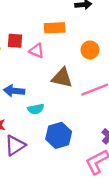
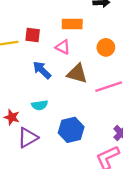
pink triangle: (37, 51) -> (63, 47), moved
blue arrow: (14, 91) -> (42, 70), moved, turned 36
cyan semicircle: (36, 109) -> (40, 105), moved

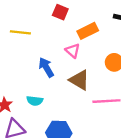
orange rectangle: (72, 24) -> (88, 31), turned -42
red square: (33, 35) -> (60, 12), moved

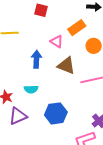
orange rectangle: (88, 31) -> (77, 28), moved
blue arrow: (46, 67) -> (36, 59), turned 42

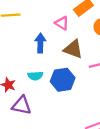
blue hexagon: (56, 113) -> (63, 80), moved
purple triangle: (18, 116) -> (22, 105), turned 36

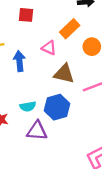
blue arrow: (40, 43) -> (19, 61), moved
purple triangle: (22, 105) -> (37, 131), moved

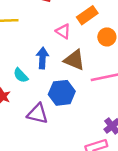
blue arrow: (19, 61) -> (42, 58), moved
cyan semicircle: (28, 106) -> (21, 75), moved, turned 49

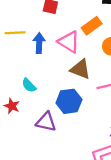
pink triangle: (63, 31) -> (69, 42), size x1.5
blue arrow: (42, 58) -> (39, 43), moved

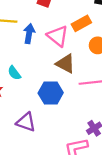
purple triangle: (46, 122) -> (26, 122), moved

